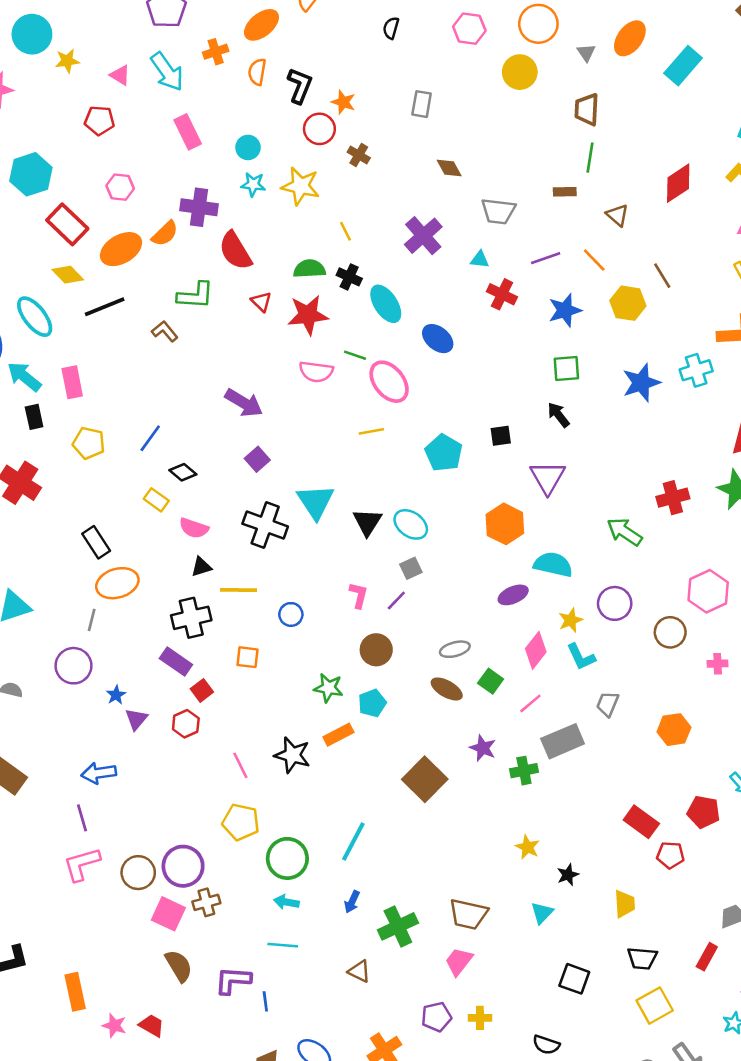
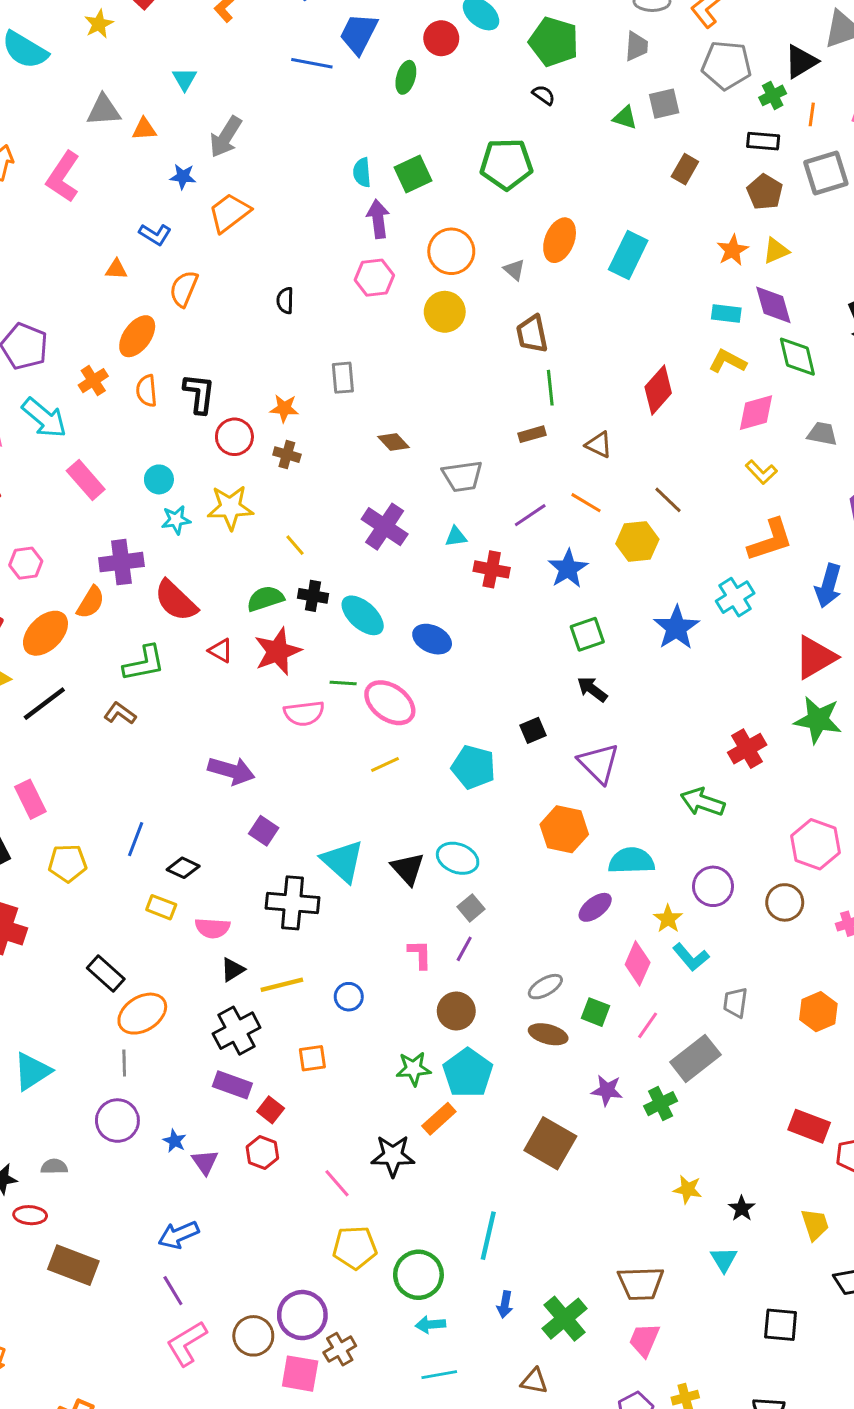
orange star: (343, 102) -> (284, 408), moved
cyan pentagon: (372, 703) -> (468, 1073), size x1.5

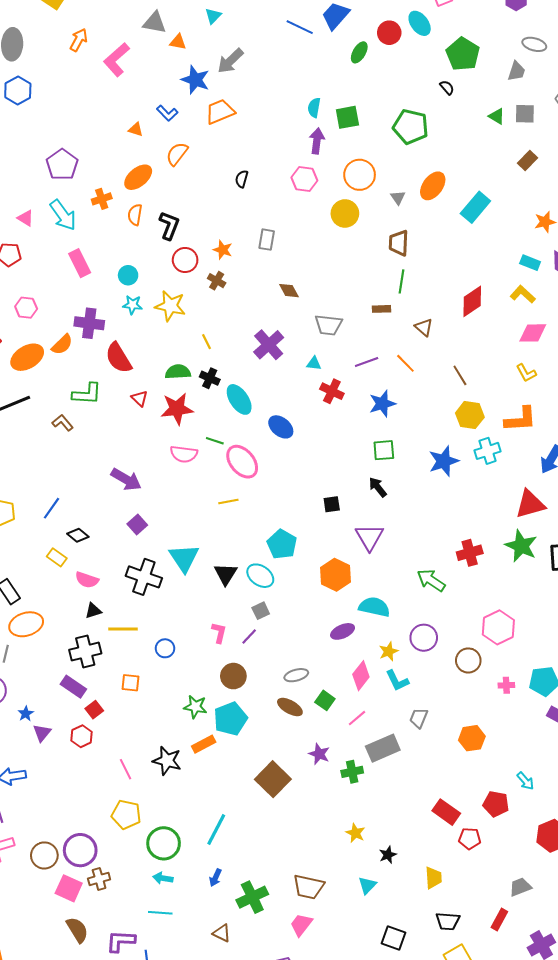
blue star: (183, 177) -> (195, 80), size x1.6
yellow hexagon: (637, 541) -> (470, 415), moved
cyan pentagon: (473, 767) -> (282, 544), moved

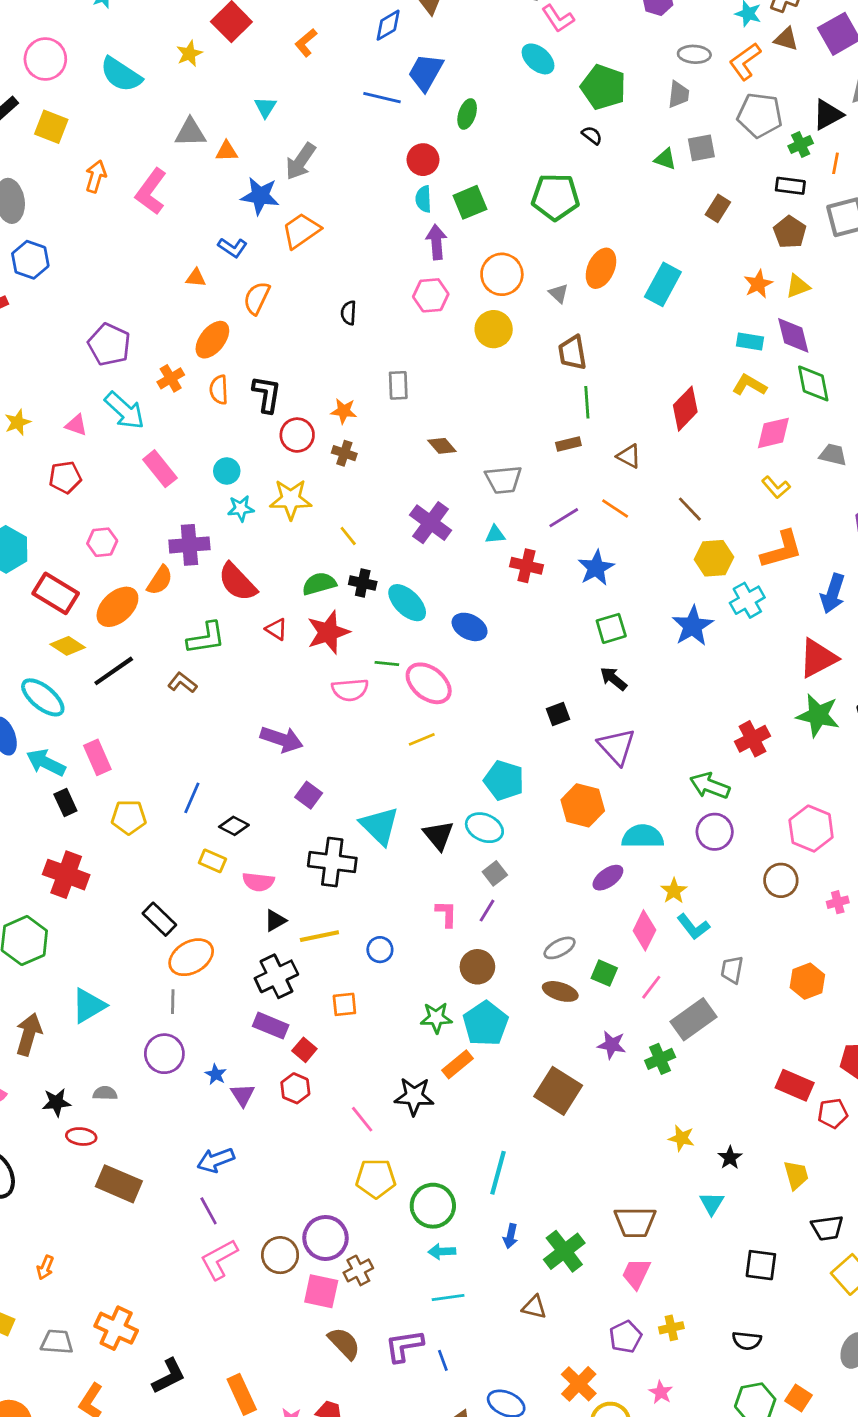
red circle: (389, 33) -> (423, 160), moved
purple circle: (424, 638) -> (715, 832), moved

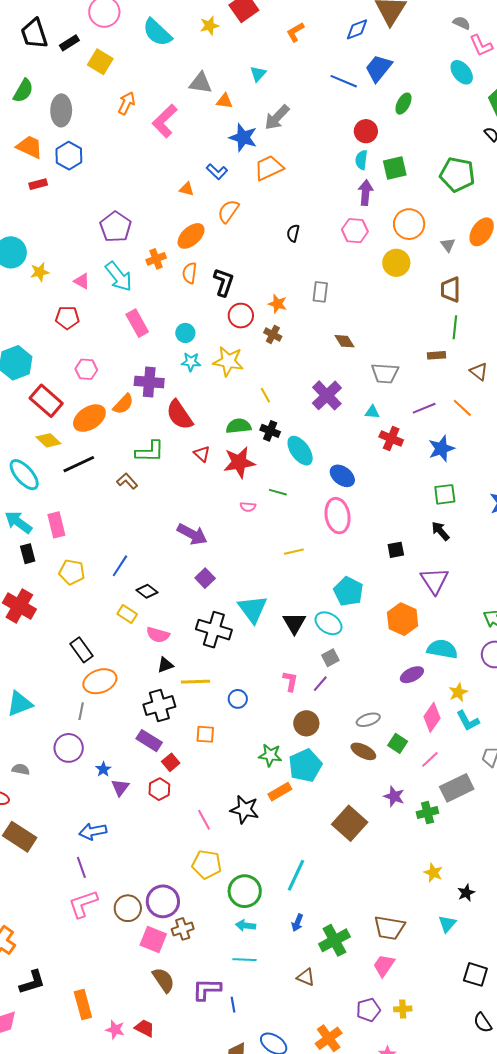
pink ellipse: (429, 683) -> (338, 516), moved, turned 32
pink semicircle: (350, 690) -> (248, 507), size x0.6
black semicircle: (747, 1341) -> (483, 1023), moved, turned 40

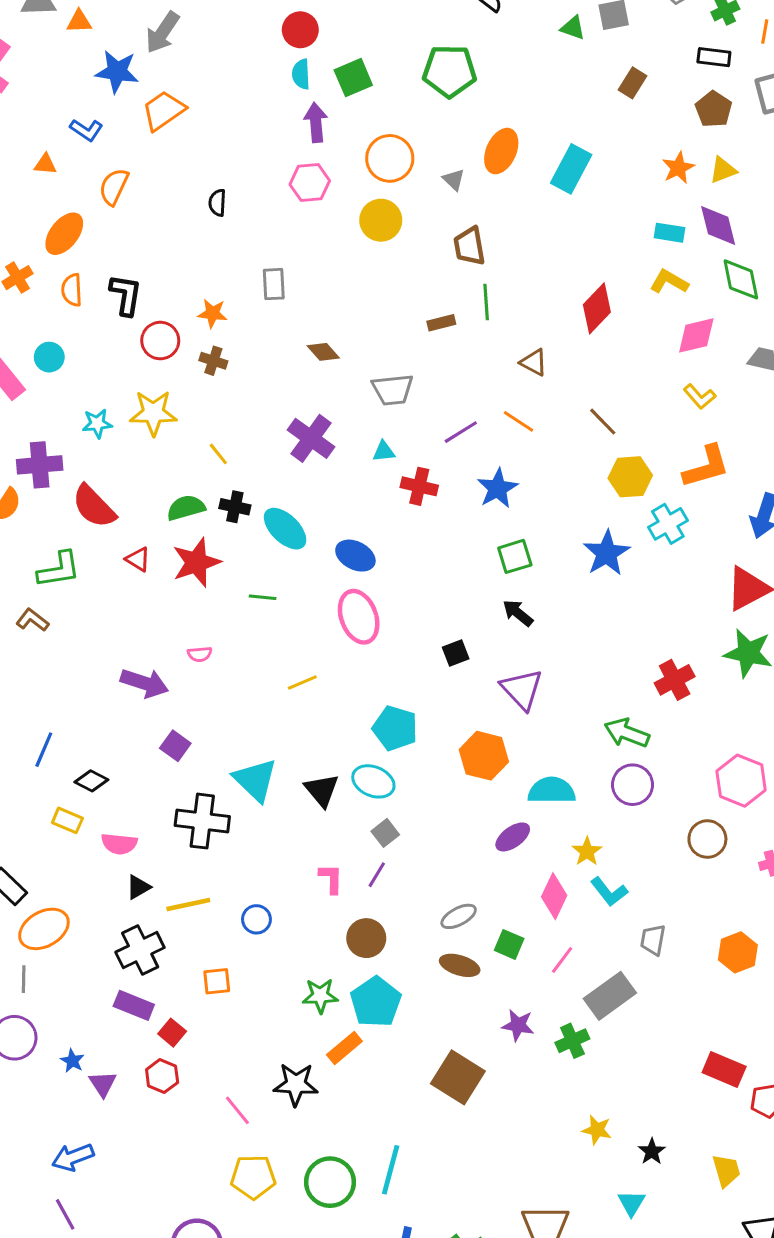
cyan circle: (185, 333) -> (49, 357), moved
brown rectangle: (436, 355) -> (441, 323), moved
pink semicircle: (248, 507) -> (200, 654), moved
green circle: (245, 891) -> (330, 1182), moved

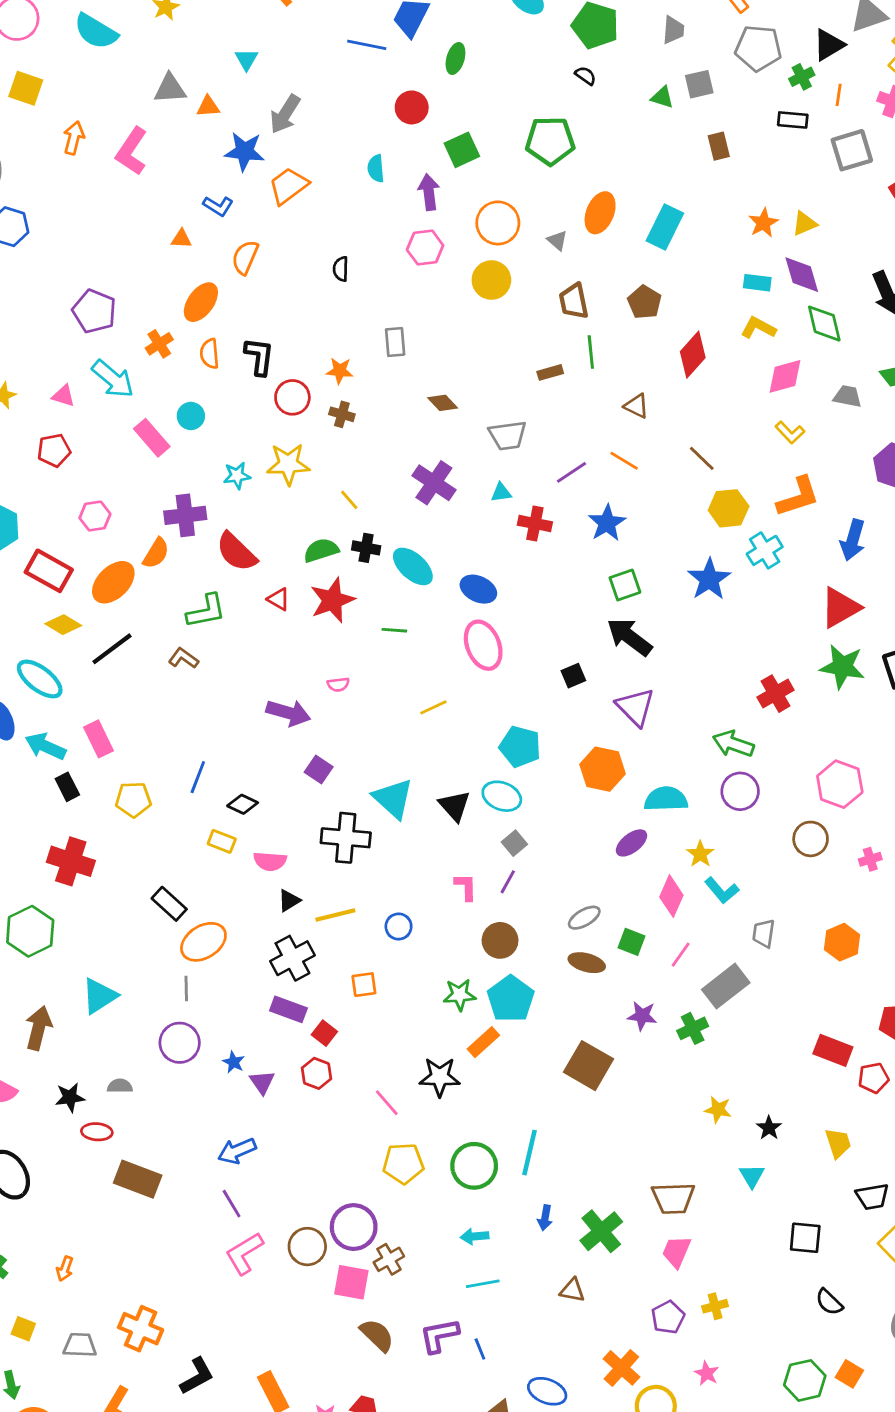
cyan semicircle: (301, 74) -> (376, 168), moved
brown rectangle: (633, 83) -> (719, 146), turned -44
brown pentagon: (714, 109) -> (644, 302), moved
black arrow: (518, 613) -> (629, 637), size x1.6

